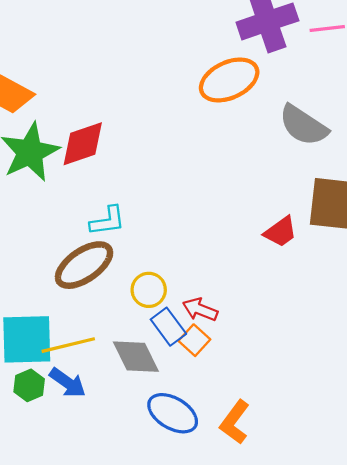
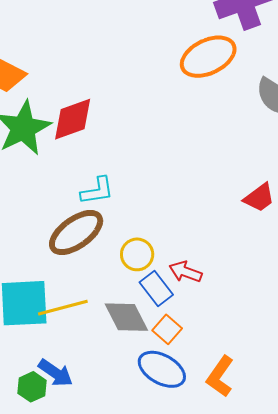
orange square: (194, 340) -> (167, 329), moved
blue arrow: (68, 383) -> (56, 373), moved
green hexagon: (29, 385) -> (32, 387), moved

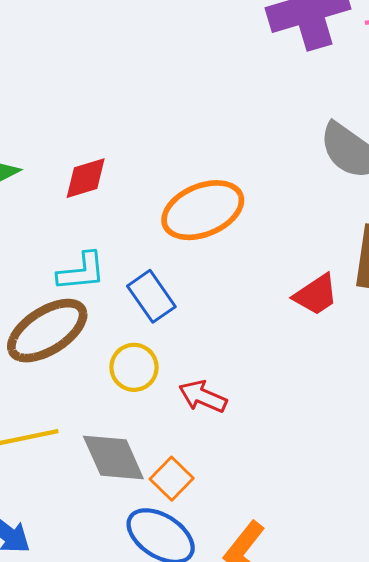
orange ellipse: (208, 57) -> (203, 210), moved
red diamond: (73, 119) -> (86, 178), moved, size x0.7
blue rectangle: (156, 288) -> (151, 296), moved

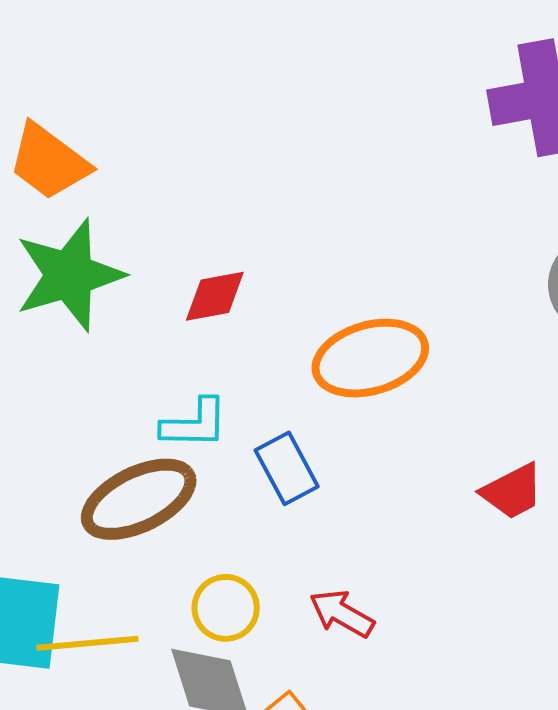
yellow circle: (134, 367) -> (226, 608), moved

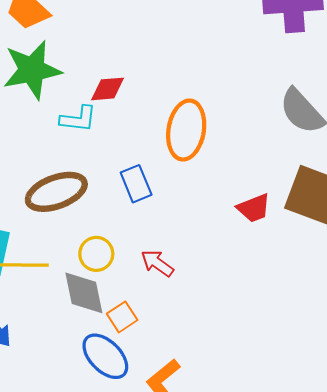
orange ellipse: (370, 358) -> (186, 130), turned -70
cyan L-shape: (195, 424) -> (78, 119), moved

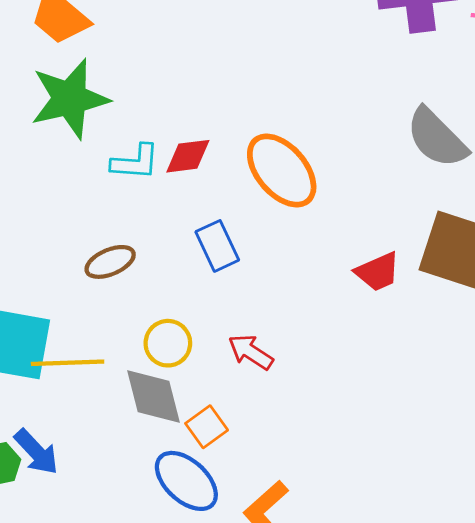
red diamond: (108, 89) -> (188, 156), moved
orange ellipse: (186, 130) -> (282, 170), turned -48
brown ellipse: (56, 192) -> (110, 262), size x0.6

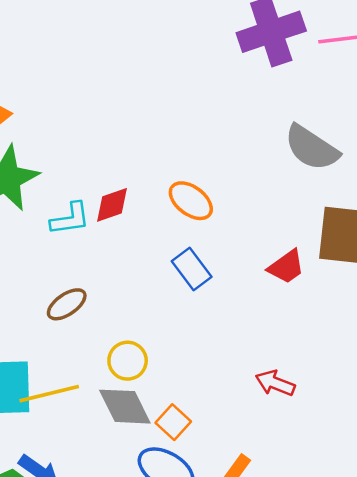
orange ellipse: (282, 170) -> (191, 201), size x0.7
blue rectangle: (217, 246) -> (192, 269), moved
red arrow: (251, 352) -> (275, 383), moved

